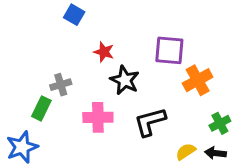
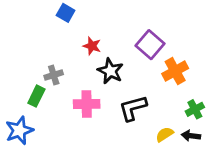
purple square: (169, 50) -> (150, 45), turned 36

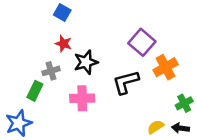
red star: (92, 46) -> (63, 44), moved
black star: (110, 71) -> (86, 62), moved, turned 30
black L-shape: (133, 108) -> (126, 82), moved

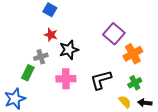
black L-shape: (126, 82) -> (101, 80), moved
green cross: (184, 103) -> (135, 83), moved
yellow semicircle: (156, 127) -> (125, 102), turned 80

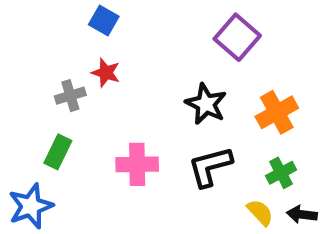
purple square: (114, 34) -> (237, 37), moved
black star: (69, 50) -> (206, 104), moved, turned -30
gray cross: (41, 57) -> (70, 96), moved

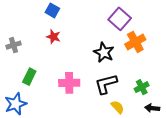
gray cross: (70, 96) -> (14, 45), moved
orange cross: (277, 112) -> (135, 42), moved
yellow semicircle: (260, 212) -> (118, 107), moved

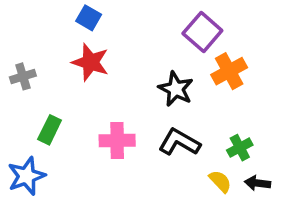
red star: (53, 37) -> (90, 62), size x1.5
black L-shape: (106, 84) -> (179, 142), turned 45
yellow semicircle: (118, 107) -> (220, 181), moved

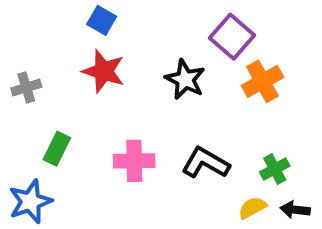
black star: (176, 89) -> (185, 79), moved
yellow semicircle: (220, 181) -> (252, 208), turned -75

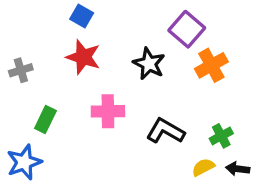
pink cross: (134, 161) -> (108, 111), moved

